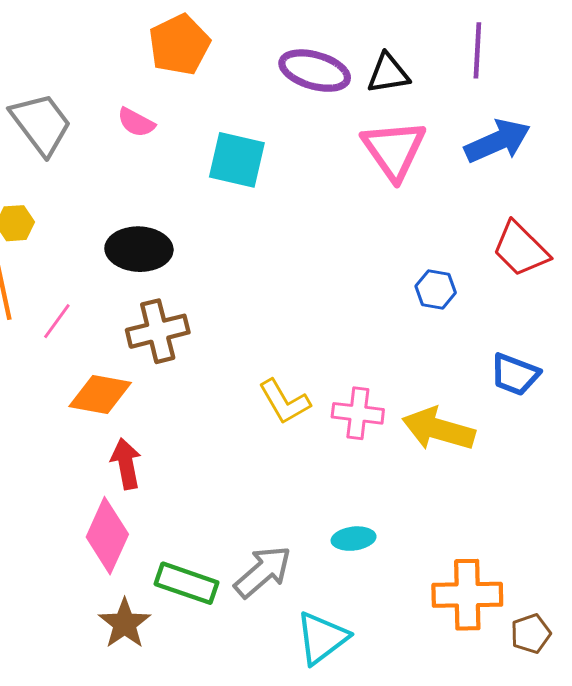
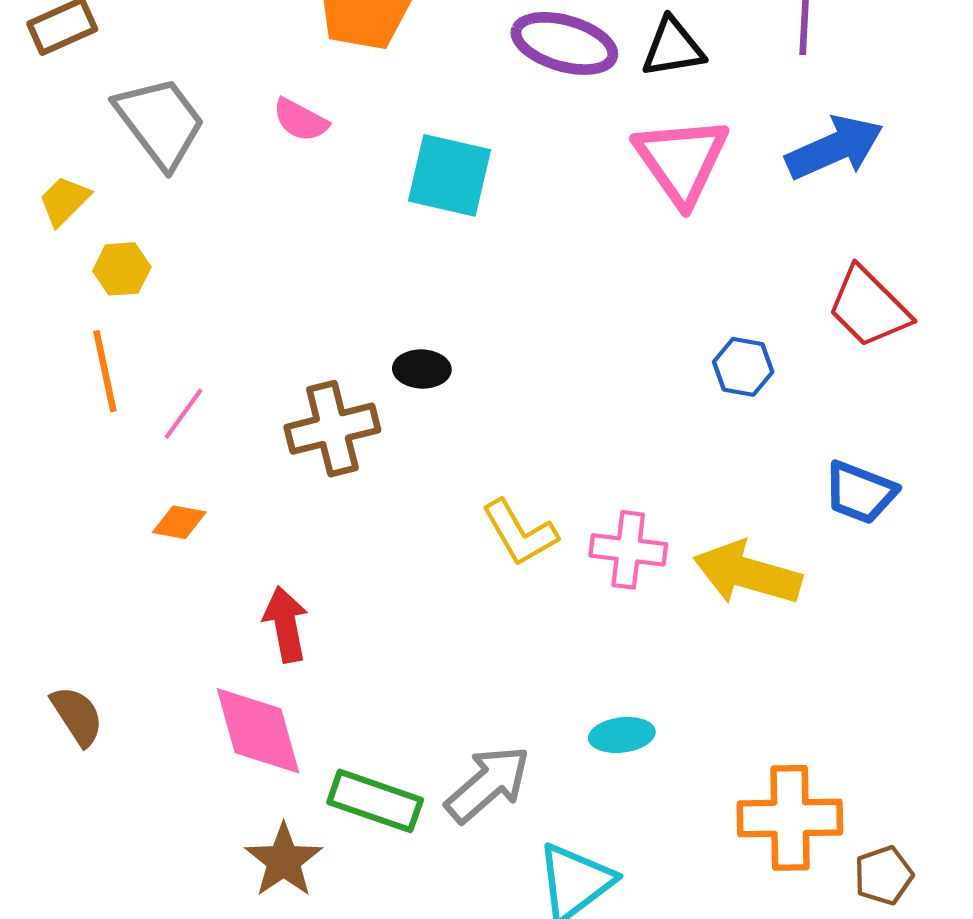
black ellipse: (139, 249) -> (422, 369), moved, size x0.6
orange diamond: (100, 395) -> (179, 522), moved, size x0.6
pink diamond: (107, 536) -> (258, 731), turned -40

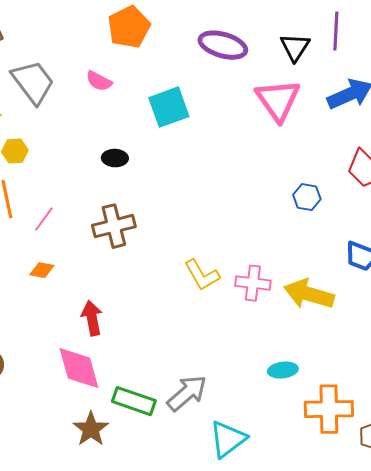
black triangle: (673, 48) -> (295, 47), moved, turned -48
cyan square: (449, 175) -> (169, 107), turned -33
black ellipse: (422, 369) -> (115, 158), moved
cyan ellipse: (622, 735) -> (283, 370), moved

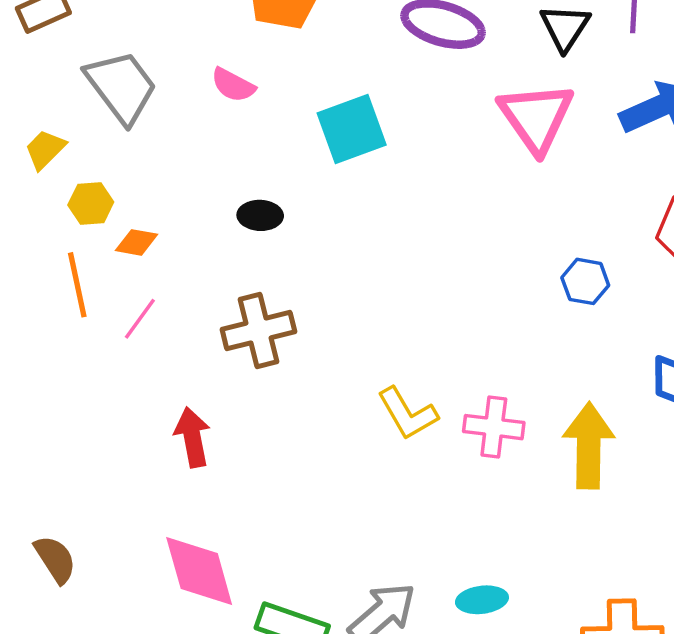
orange diamond: (42, 270) -> (137, 242), moved
yellow arrow: (309, 294) -> (589, 446), turned 75
red arrow: (92, 318) -> (192, 437), moved
cyan ellipse: (283, 370) -> (482, 600), moved

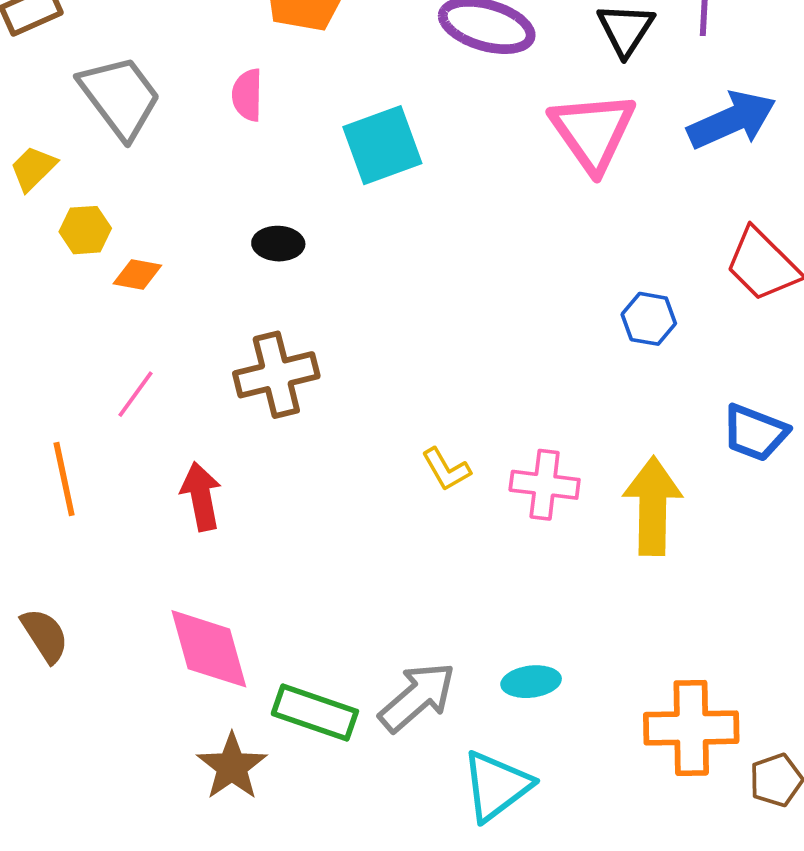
pink semicircle: (233, 85) -> (247, 95), turned 63
orange line: (77, 285) -> (64, 479), moved
pink line: (140, 319) -> (135, 394), moved
yellow L-shape: (407, 414) -> (446, 469), size x0.7

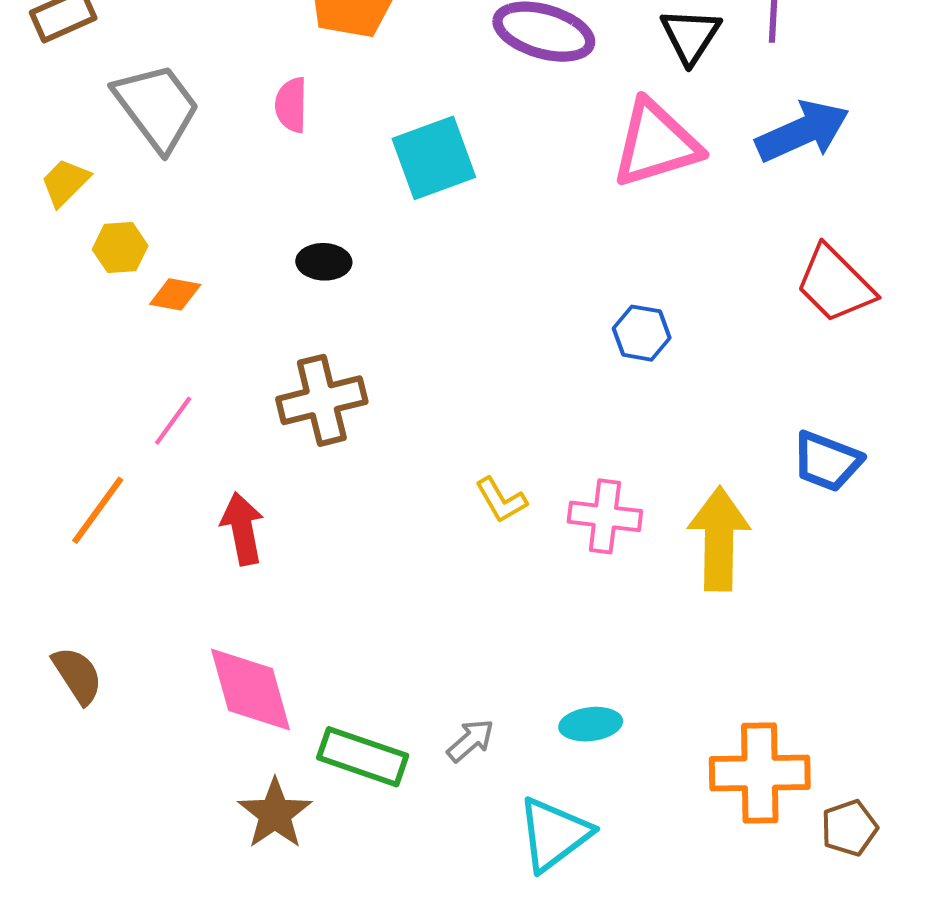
pink triangle: (593, 132) -> (656, 144), turned 48
blue hexagon: (649, 319) -> (642, 333), moved
orange line: (64, 479) -> (98, 510), turned 48
gray arrow: (417, 697) -> (471, 740), size x0.6

